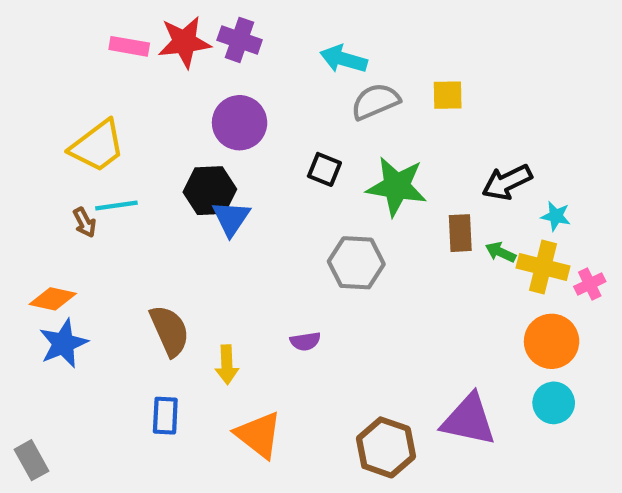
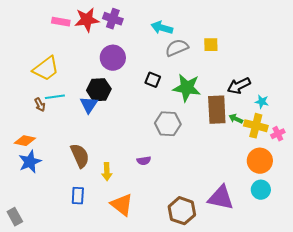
blue triangle: (231, 218) -> (89, 105), moved
brown rectangle: (460, 233) -> (217, 110), size x1.6

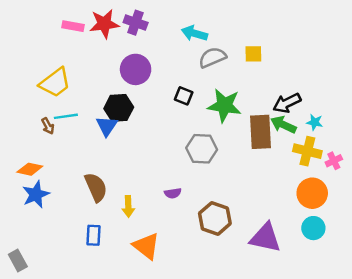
green arrow: (236, 119) -> (283, 125), moved, size x1.5
brown hexagon: (182, 211) -> (215, 218), moved

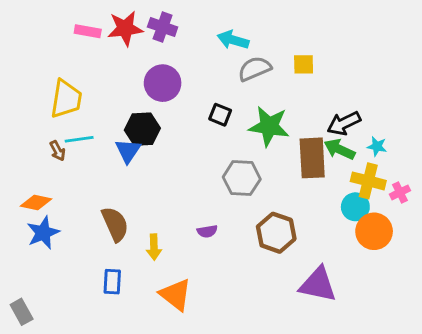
yellow trapezoid: (55, 83) -> (66, 99), turned -44
brown hexagon: (215, 218) -> (276, 233), moved
cyan circle: (313, 228) -> (355, 207), moved

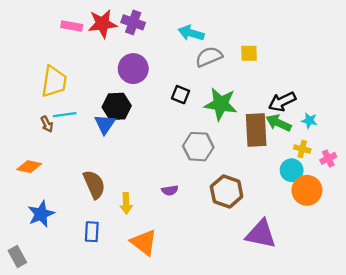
yellow cross: (368, 181) -> (302, 149), size x0.6
blue star: (43, 233) -> (41, 214), moved

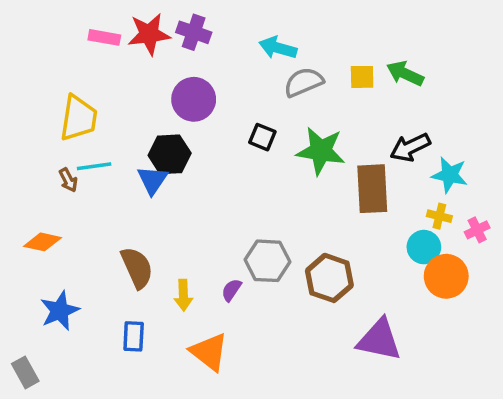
cyan star: (309, 121) -> (450, 175), size x1.5
green arrow: (279, 123) -> (405, 74), moved
gray hexagon: (198, 147) -> (268, 261), moved
purple semicircle: (170, 190) -> (231, 290), moved, turned 133

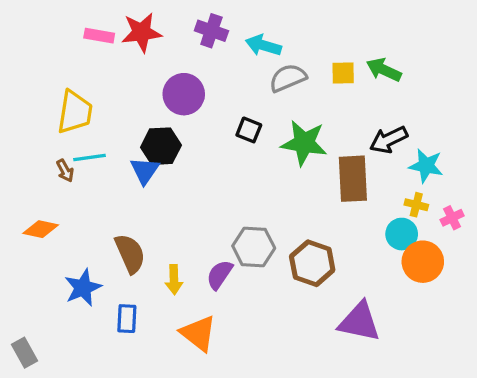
purple cross: (194, 32) -> (211, 31), moved
purple semicircle: (231, 290) -> (220, 275), size x1.4
blue star: (60, 311) -> (83, 288), moved

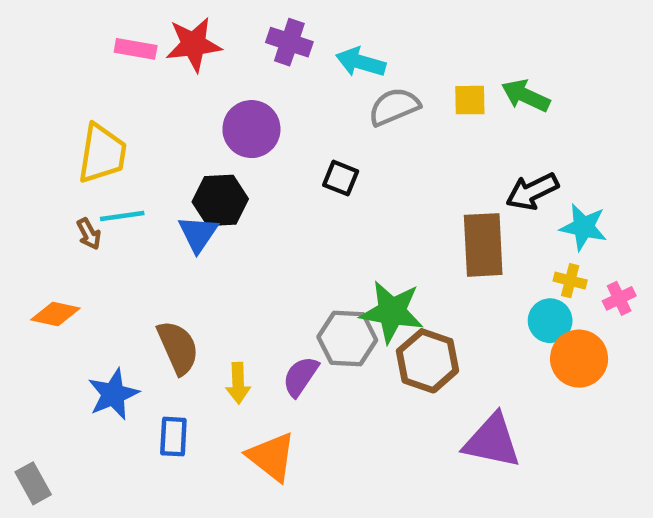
green star: (304, 143) -> (392, 312), moved

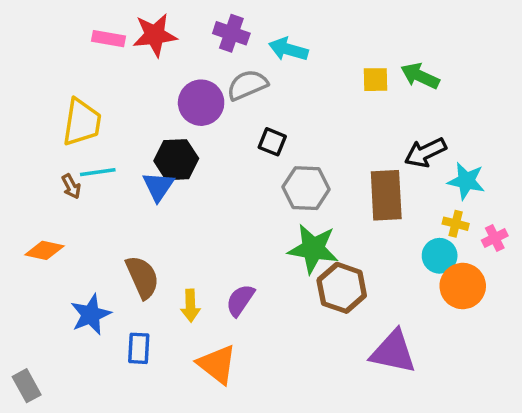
gray semicircle: (394, 107) -> (247, 85), moved
gray hexagon: (347, 339) -> (306, 188), moved

